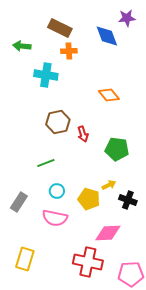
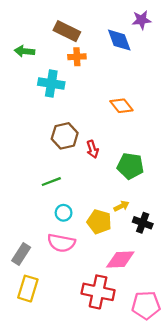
gray rectangle: (19, 202) -> (21, 254), moved

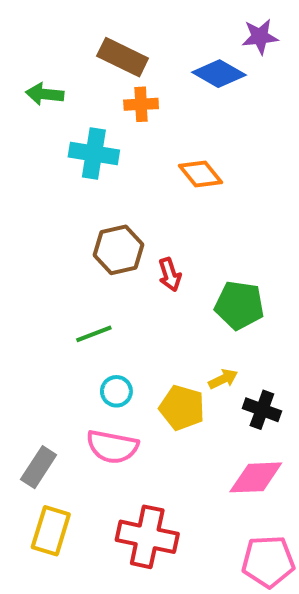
blue diamond: (119, 40) -> (219, 74), turned -40
orange diamond: (121, 106) -> (200, 174), moved
pink diamond: (120, 260) -> (256, 477), moved
red cross: (98, 292) -> (147, 537), moved

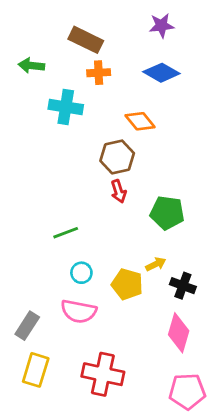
purple star: (260, 37) -> (161, 26), moved
blue diamond: (219, 74) -> (161, 73), moved
brown hexagon: (118, 250) -> (117, 157), moved
pink diamond: (256, 477) -> (179, 333), turned -72

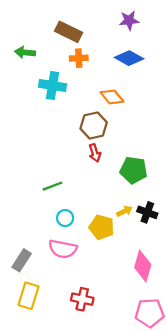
black cross: (183, 286) -> (147, 212), moved
red cross: (103, 374) -> (82, 299), size x0.7

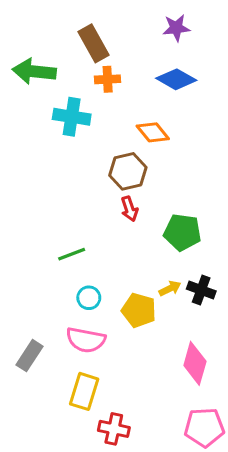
brown rectangle: (69, 32) -> (94, 43), turned 35
green arrow: (25, 52) -> (34, 71), size x1.5
yellow rectangle: (29, 296) -> (84, 391), moved
red cross: (82, 299) -> (114, 429), moved

